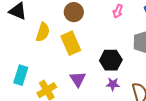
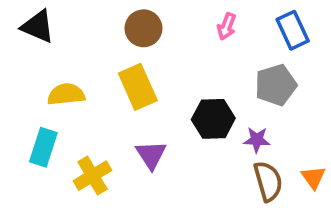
yellow semicircle: (43, 32) -> (66, 94), moved, turned -114
purple star: (113, 84) -> (257, 140), moved

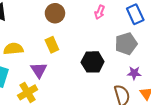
yellow rectangle: (138, 87) -> (52, 45), size x0.7
purple star: (257, 140) -> (134, 73), moved
purple triangle: (151, 155) -> (39, 70), moved

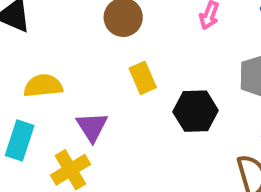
yellow rectangle: (52, 45) -> (143, 78), moved

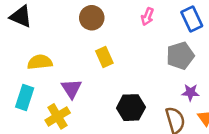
black hexagon: (196, 111) -> (131, 108), moved

